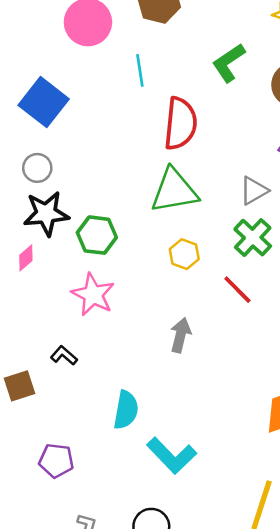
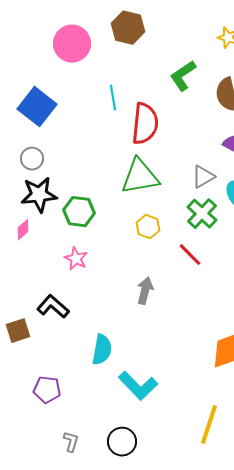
cyan line: (140, 70) -> (113, 98), moved
pink star: (93, 295) -> (76, 259), size x0.7
black L-shape: (64, 355) -> (53, 307), size x1.5

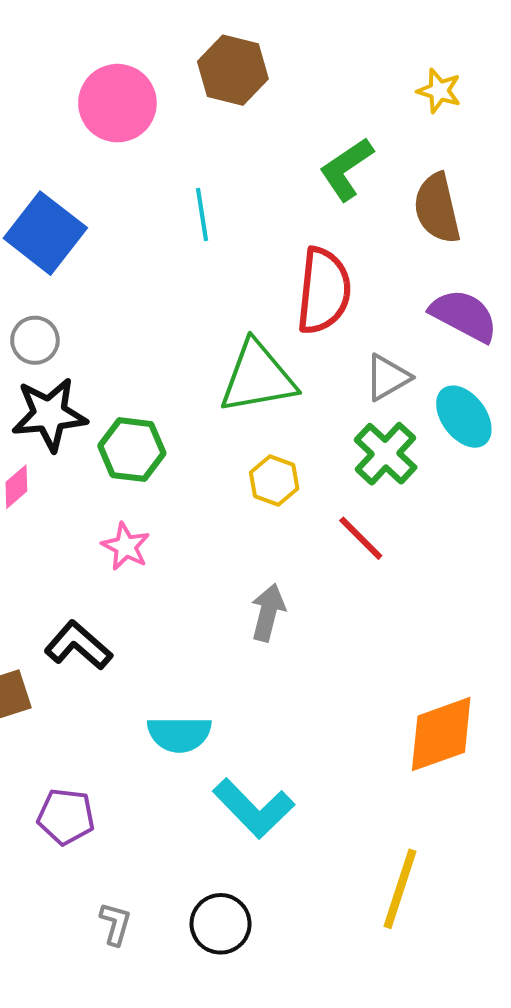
red semicircle: (145, 124) -> (324, 291), moved
cyan semicircle: (102, 350) -> (179, 734), turned 80

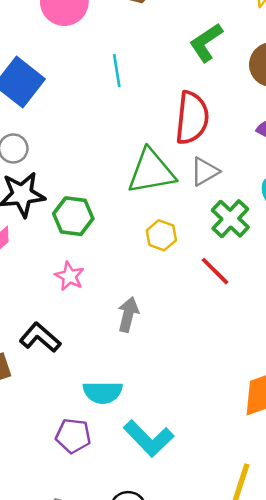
gray triangle: (388, 377) -> (205, 171), moved
gray arrow: (268, 612) -> (128, 314), moved
purple pentagon: (66, 817) -> (73, 436), moved

